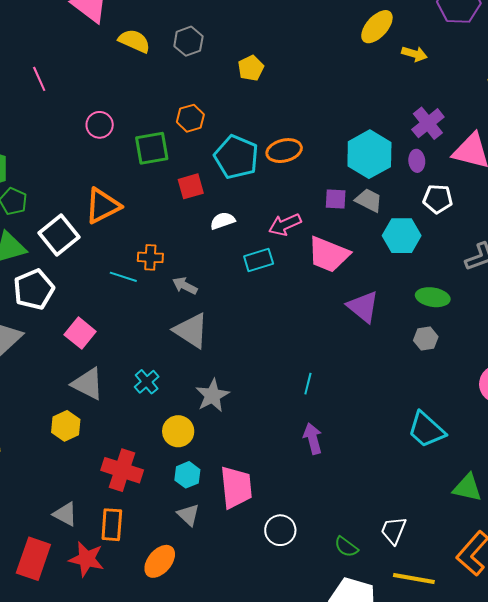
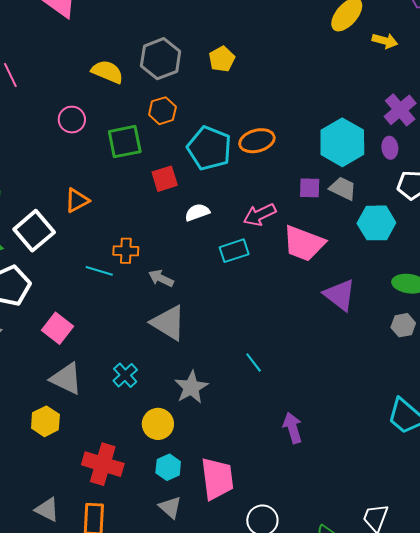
yellow semicircle: (134, 41) -> (107, 72), moved
gray hexagon: (188, 41) -> (161, 59), moved, size x1.4
orange triangle: (103, 206) -> (77, 200), size x0.7
cyan line: (308, 384) -> (254, 363), moved, turned -50

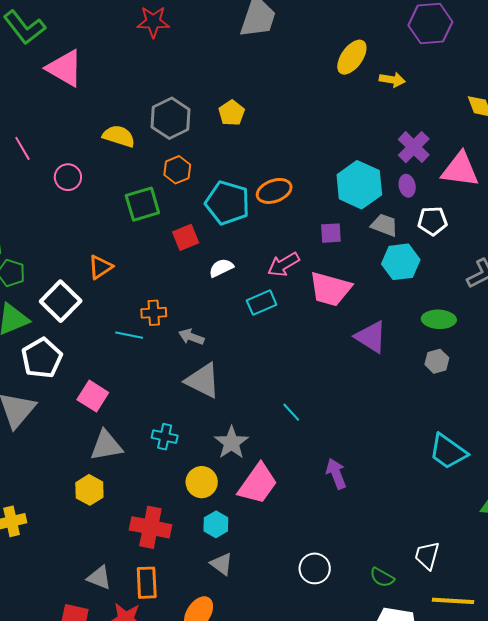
pink circle: (72, 120) -> (68, 177), moved
gray trapezoid: (343, 188) -> (384, 225), moved
cyan cross: (125, 375) -> (165, 437), turned -30
gray triangle: (66, 379) -> (106, 446), turned -30
pink trapezoid: (217, 479) -> (258, 484), moved, turned 48

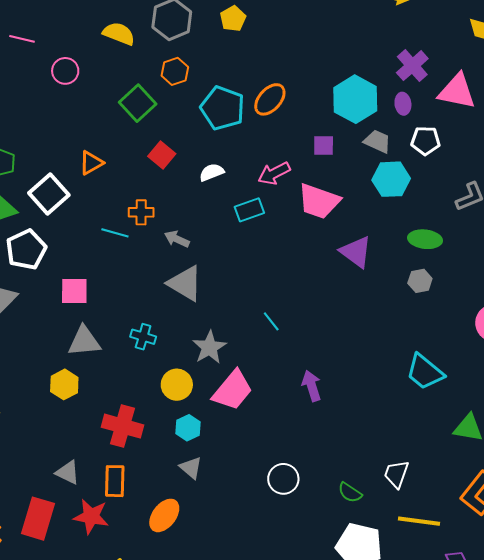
pink line: (22, 148) -> (22, 39), turned -50
orange ellipse: (274, 191) -> (270, 99), turned -32
green square: (142, 204) -> (138, 103), turned -30
red square: (186, 237) -> (162, 155), moved, turned -32
pink square: (93, 396) -> (74, 291), turned -36

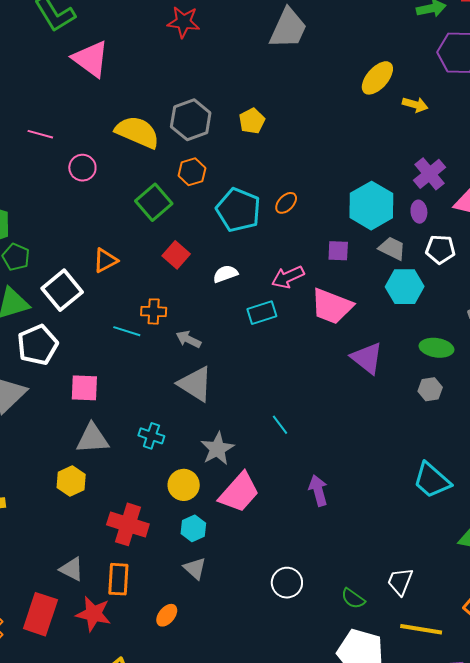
yellow semicircle: (119, 34) -> (137, 132), size x1.4
orange ellipse: (270, 99) -> (286, 203), size x0.7
orange ellipse: (164, 515) -> (167, 615), size x0.7

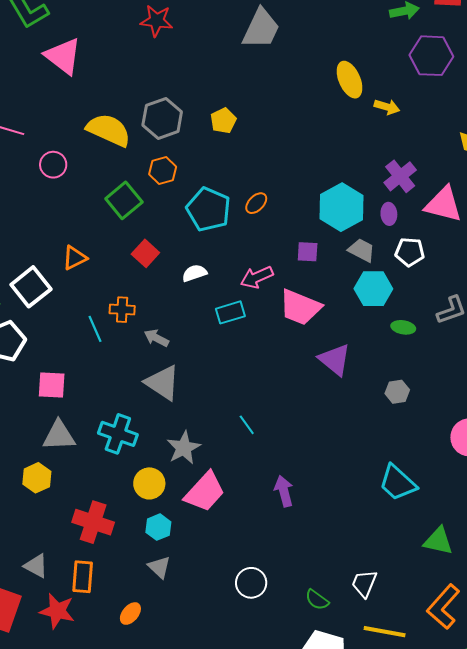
yellow ellipse: (377, 78) -> (350, 80), turned -66
cyan line: (127, 331) -> (95, 329), turned 48
green ellipse: (436, 348) -> (403, 327), moved, size x0.7
cyan cross: (151, 436) -> (118, 434), size x1.5

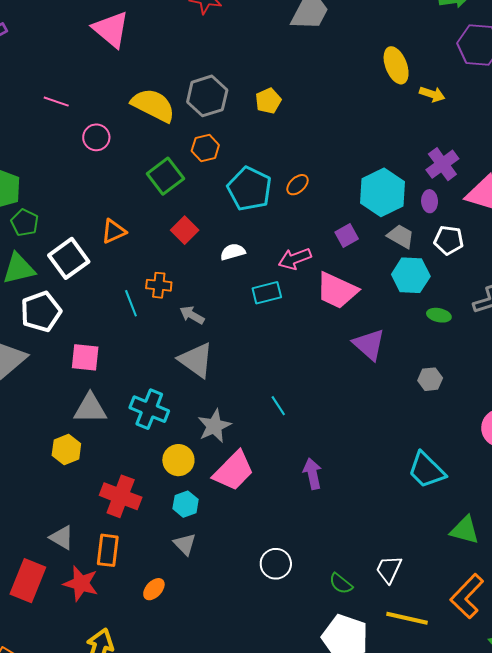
purple square: (308, 252) -> (347, 235), turned -35

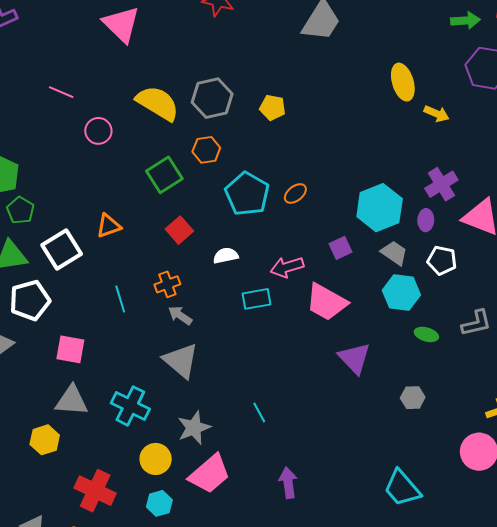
yellow pentagon: (268, 101) -> (273, 108), turned 30
orange cross: (159, 285) -> (167, 284), moved, turned -30

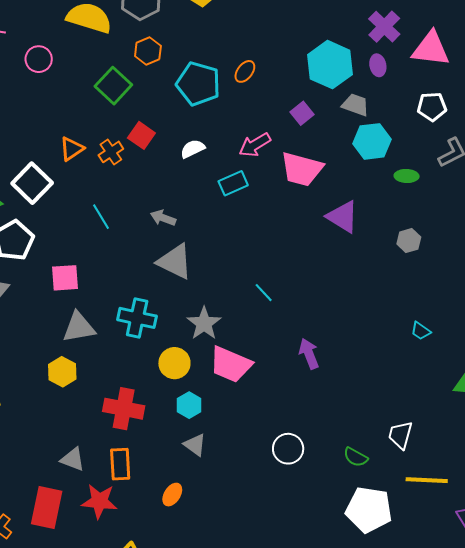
white pentagon: (442, 260) -> (432, 107), moved
orange cross: (167, 284) -> (111, 152), moved
pink trapezoid: (210, 474) -> (231, 364), turned 78
cyan trapezoid: (402, 488) -> (421, 331), size x0.5

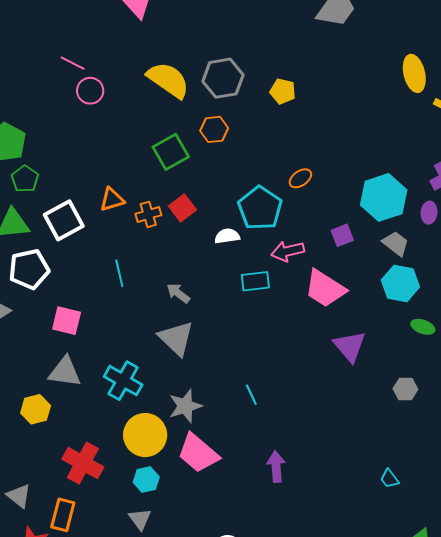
pink circle: (39, 59) -> (90, 91), moved
cyan pentagon: (198, 84) -> (260, 208), moved
yellow circle: (174, 363) -> (145, 435), size x1.4

